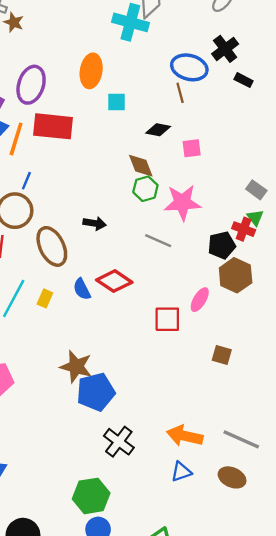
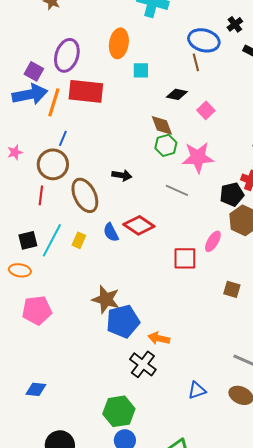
black cross: (225, 49) -> (235, 24), size x0.7
pink square: (192, 148) -> (206, 110), turned -36
orange arrow: (185, 436) -> (159, 338), moved, size x0.7

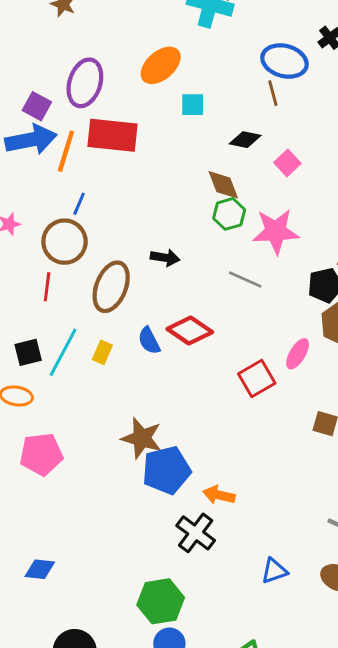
orange ellipse: (119, 43) -> (161, 65), turned 40
brown ellipse: (85, 195) -> (111, 287), turned 48
red square: (185, 258) -> (257, 379), turned -30

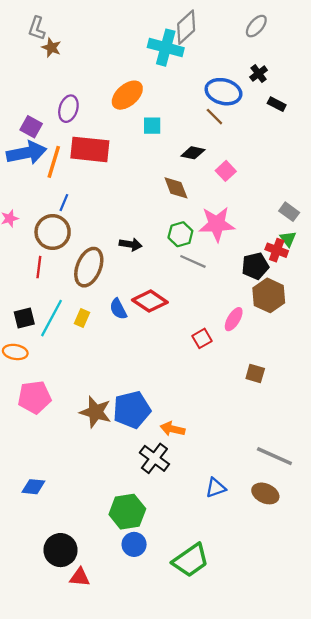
purple ellipse: (85, 83) -> (68, 109), size x0.7
brown line: (273, 93) -> (214, 117), turned -30
green hexagon: (229, 214) -> (180, 234), moved
red square: (257, 379) -> (202, 338), size x0.7
brown star: (142, 438) -> (96, 412), moved

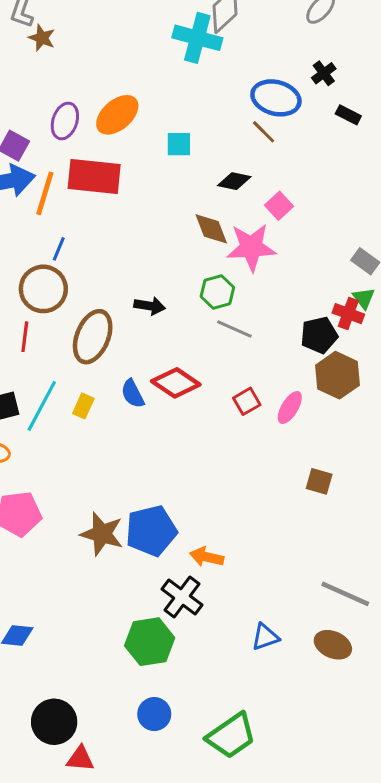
orange ellipse: (127, 95) -> (117, 115), moved
pink star: (217, 224) -> (251, 247), moved
red square: (202, 338) -> (247, 401), moved
green hexagon: (127, 512) -> (150, 642), moved

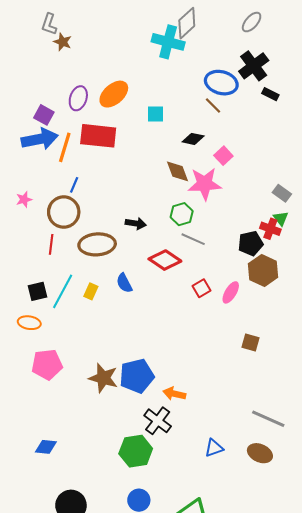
black cross: (324, 73) -> (254, 66), size x1.8
brown ellipse: (93, 337) -> (97, 244), turned 64
red diamond: (176, 383) -> (165, 260), moved

